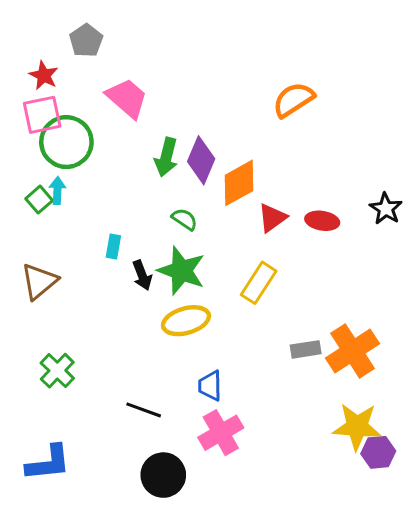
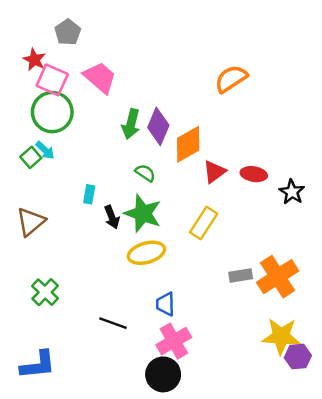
pink square: (42, 115) -> (52, 80), moved, turned 36
cyan arrow: (57, 190) -> (45, 150), turned 132
black star: (386, 209) -> (292, 192), moved
black circle: (163, 475) -> (163, 374), moved

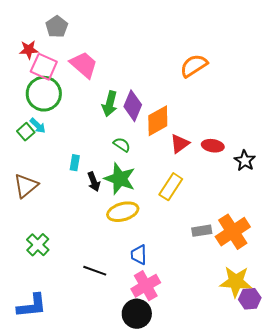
red star: (34, 60) -> (29, 50), turned -30

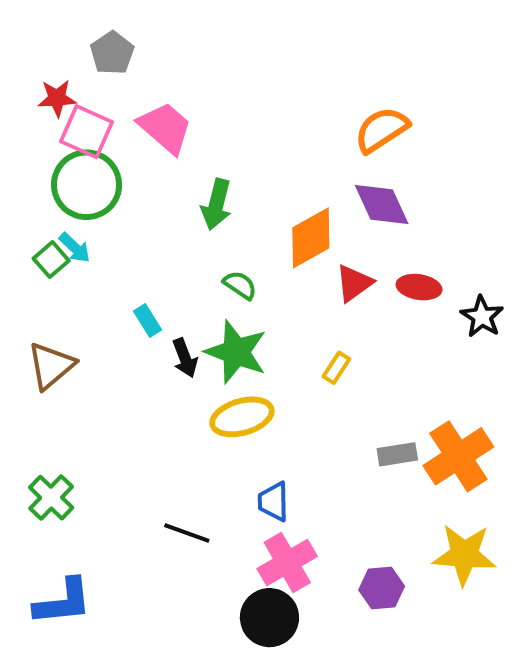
purple diamond: (133, 106) -> (382, 204), moved, turned -48
cyan rectangle: (75, 163) -> (148, 321), turned -42
yellow rectangle: (171, 187) -> (336, 368), size x0.6
green cross: (38, 245) -> (51, 498), moved
purple hexagon: (250, 299) -> (382, 588), moved

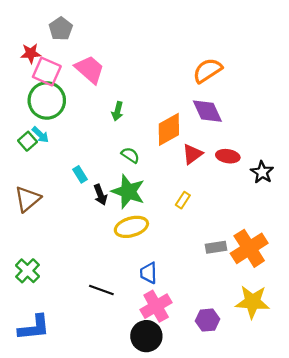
green arrow: (216, 204) -> (117, 111), size x0.7

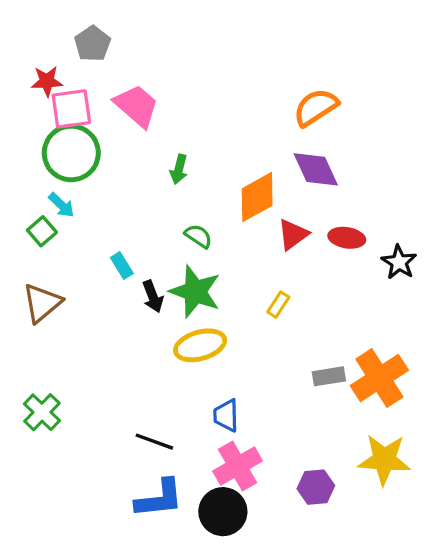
pink square: (47, 72) -> (71, 109), turned -32
green square: (28, 141) -> (42, 231), moved
blue L-shape: (34, 328) -> (159, 499), moved

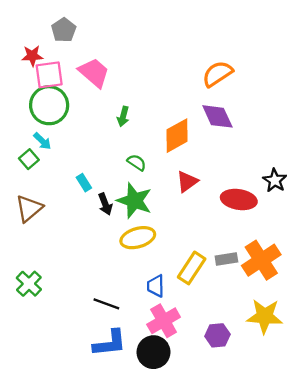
red triangle: (293, 235) -> (187, 182), moved
red ellipse: (347, 238) -> (239, 199), moved, size x1.4
yellow rectangle: (278, 305) -> (192, 268), moved, size x1.8

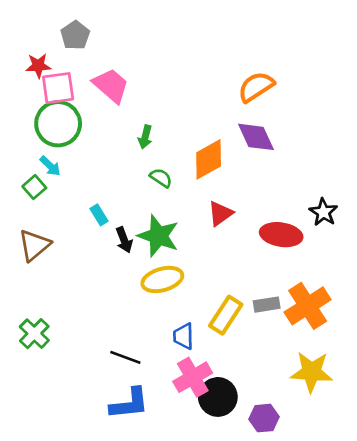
green semicircle: (137, 162) -> (161, 178), moved
purple hexagon: (217, 335) -> (264, 418), moved
black circle: (153, 352) -> (218, 397), moved

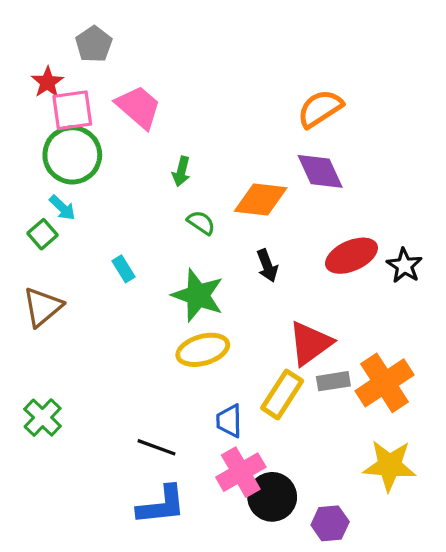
red star: (38, 66) -> (47, 82), turned -30
orange diamond: (209, 159) -> (261, 199), turned 36
red triangle: (220, 213) -> (310, 343), moved, size x1.4
red ellipse: (281, 235) -> (351, 256), moved, turned -33
black arrow: (124, 240) -> (267, 266), moved

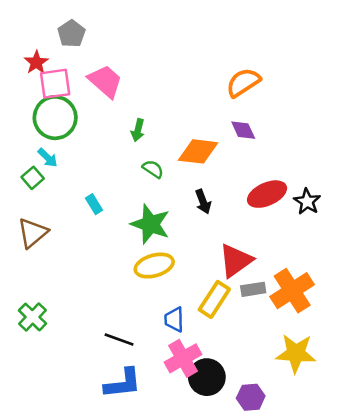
purple diamond: (320, 171) -> (243, 130), size x0.7

